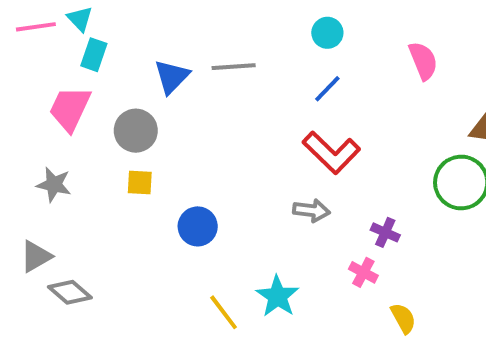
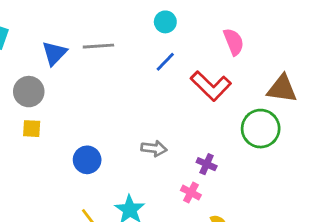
red L-shape: (331, 153) -> (211, 86), moved
blue circle: (198, 226) -> (87, 160), moved

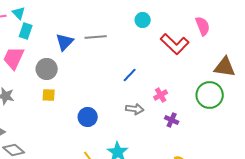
pink semicircle: (234, 42) -> (203, 26), moved
blue line: (165, 62) -> (130, 75), moved
red L-shape: (211, 86) -> (175, 44), moved
pink cross: (191, 193) -> (161, 95), moved, turned 32

